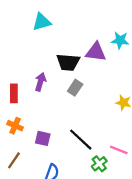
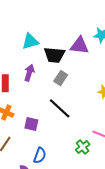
cyan triangle: (42, 22) -> (30, 41), moved
black line: (81, 140) -> (60, 108), moved

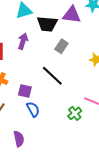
gray rectangle: (61, 78) -> (61, 46), moved
blue semicircle: (40, 155) -> (33, 109), moved, turned -49

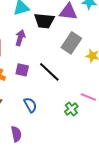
gray rectangle: (61, 46) -> (71, 43), moved, size x1.5
purple square: (25, 91) -> (22, 70), moved

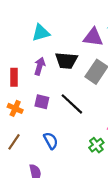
black trapezoid: (44, 21) -> (66, 61), moved

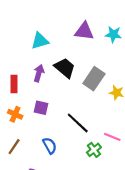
purple triangle: (93, 37) -> (84, 31), moved
black trapezoid: (66, 61) -> (65, 68), turned -145
black line: (72, 104) -> (78, 123), moved

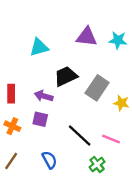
black trapezoid: (65, 68) -> (66, 76), turned -65
purple arrow: (39, 73) -> (44, 96), moved, turned -91
pink line: (112, 137) -> (111, 139), moved

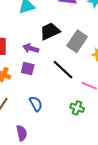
black line: (80, 135) -> (63, 70), moved
green cross: (97, 164) -> (77, 108), turned -32

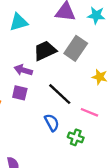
gray rectangle: (77, 41) -> (76, 48), moved
blue semicircle: (36, 104) -> (52, 123), moved

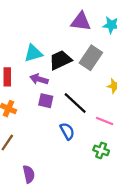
cyan triangle: (19, 22) -> (33, 53), moved
purple square: (20, 93) -> (46, 101), moved
green cross: (76, 137) -> (101, 150), moved

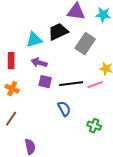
black trapezoid: (60, 60) -> (58, 32), moved
black line: (75, 103) -> (71, 84), turned -50
pink line: (105, 121) -> (95, 85), moved, turned -42

